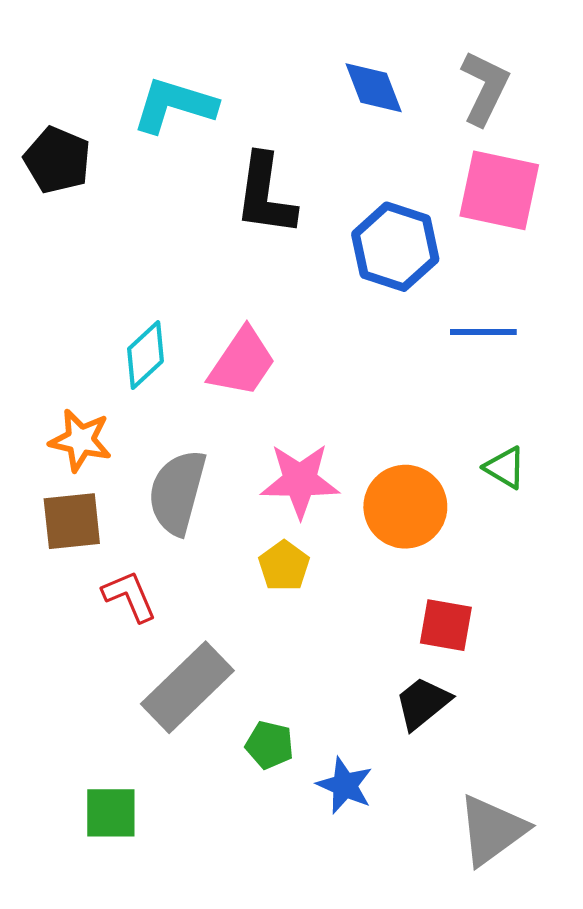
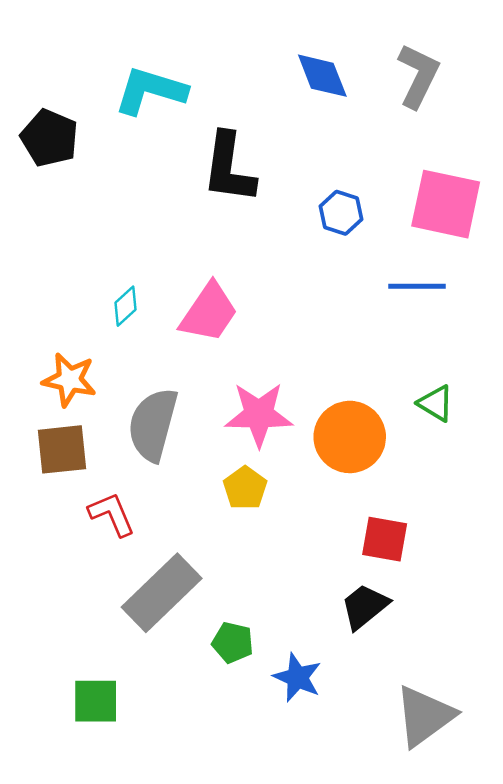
pink square: (499, 190) -> (446, 204), moved
blue hexagon: (395, 247) -> (341, 213), size x0.6
cyan diamond: (145, 355) -> (125, 306), size x0.7

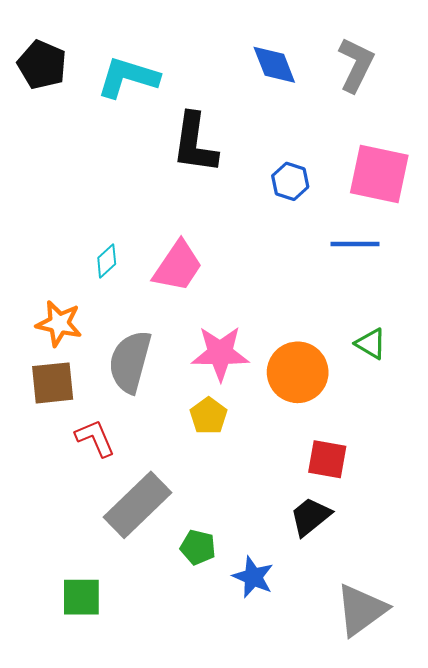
black pentagon: (50, 138) -> (42, 65), moved

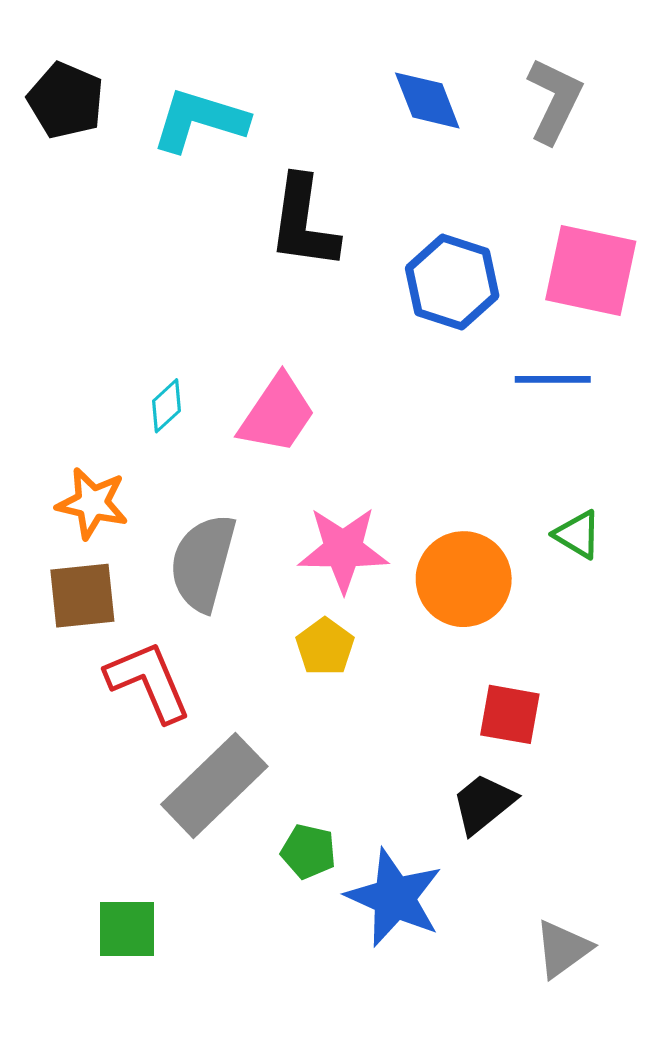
blue hexagon: (290, 181) -> (452, 282), size x1.6
red L-shape: (95, 438) -> (148, 681), size x1.4
blue star: (253, 577) -> (394, 898), size x1.5
gray triangle: (361, 610) -> (563, 949), size x0.7

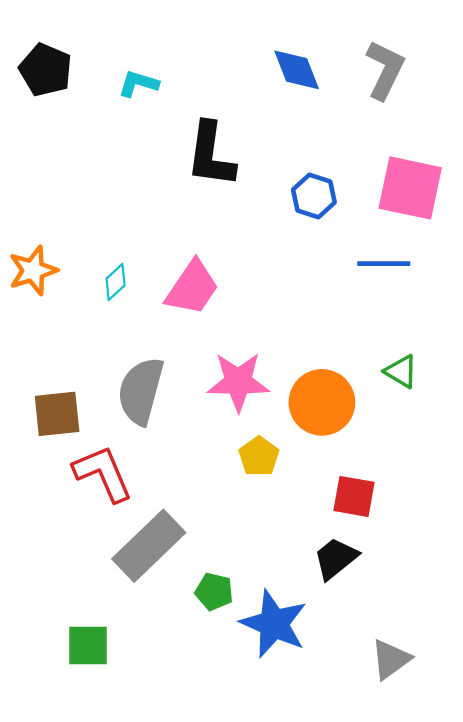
cyan L-shape: (200, 120) -> (138, 84), size x0.6
blue hexagon: (452, 282) -> (314, 196), size x0.7
orange star: (92, 503) -> (33, 271), moved, turned -30
yellow pentagon: (325, 647) -> (259, 456), moved

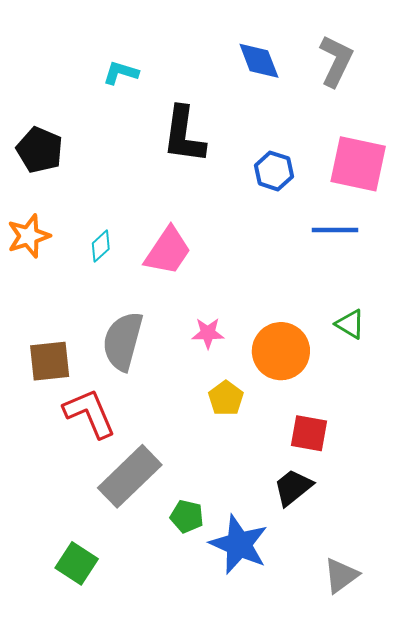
black pentagon: (46, 70) -> (40, 150), moved
pink star: (238, 382) -> (208, 333), size x0.6
green square: (88, 646) -> (77, 563), turned 33

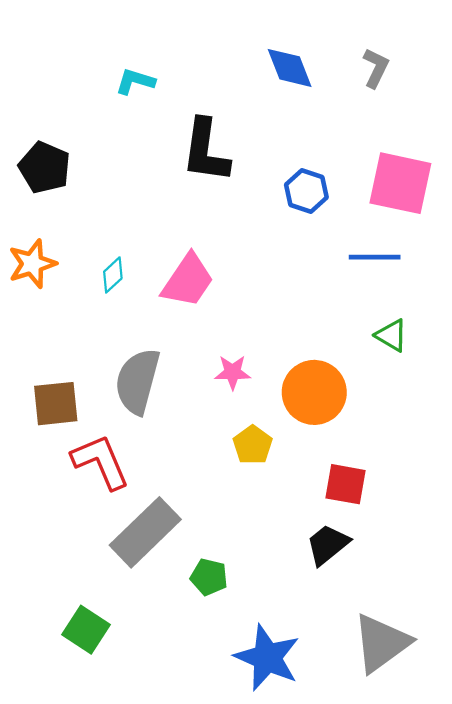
gray L-shape: (336, 61) -> (376, 68), size x0.7
green triangle: (350, 324) -> (391, 335), moved
blue star: (239, 544) -> (267, 658), moved
gray triangle: (341, 575) -> (381, 643), size x1.5

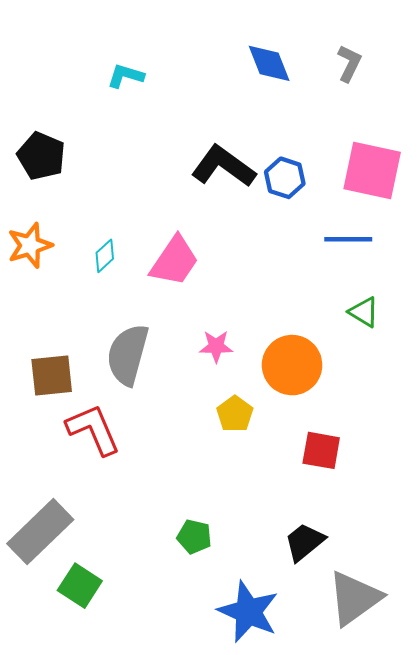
black L-shape: (206, 151) -> (223, 166), moved, turned 118
gray rectangle: (145, 532) -> (40, 532), moved
black trapezoid: (328, 545) -> (305, 542), moved

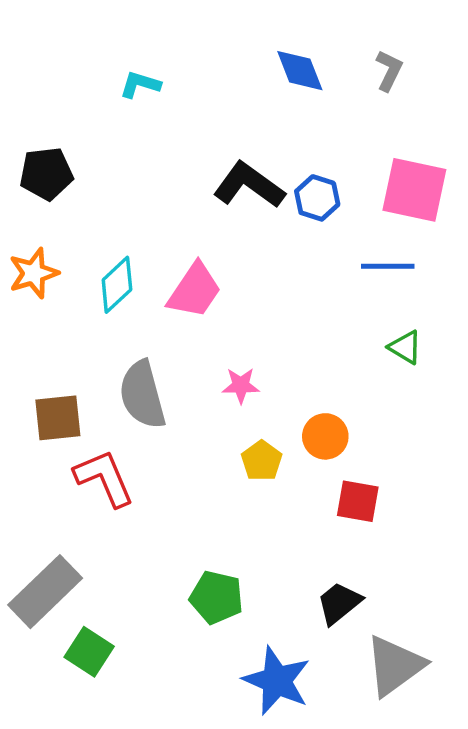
black pentagon: (41, 156) -> (46, 174), turned -30
cyan diamond: (105, 256) -> (117, 285), size x1.5
gray semicircle: (128, 355) -> (142, 395), turned -30
orange circle: (292, 365) -> (325, 436), moved, size x0.7
green pentagon: (194, 537) -> (216, 597), size x1.4

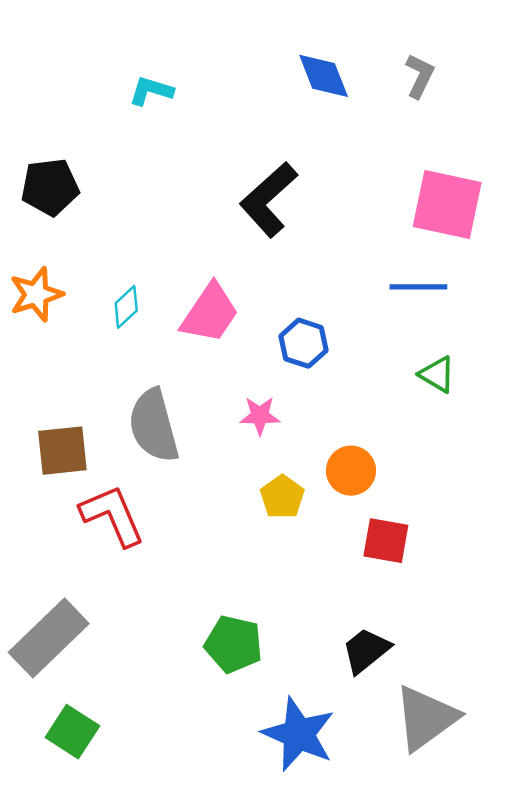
black L-shape: (249, 185) -> (269, 200), turned -78
blue hexagon: (317, 198) -> (304, 343), moved
cyan diamond: (117, 285) -> (126, 307), size x0.7
green square: (89, 652) -> (72, 732), moved

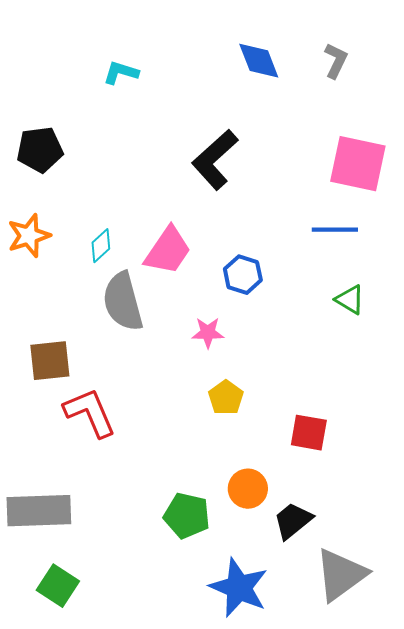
gray semicircle: (154, 426) -> (123, 302), moved
orange circle: (351, 471) -> (248, 489), moved
gray rectangle: (49, 638) -> (39, 511), turned 42

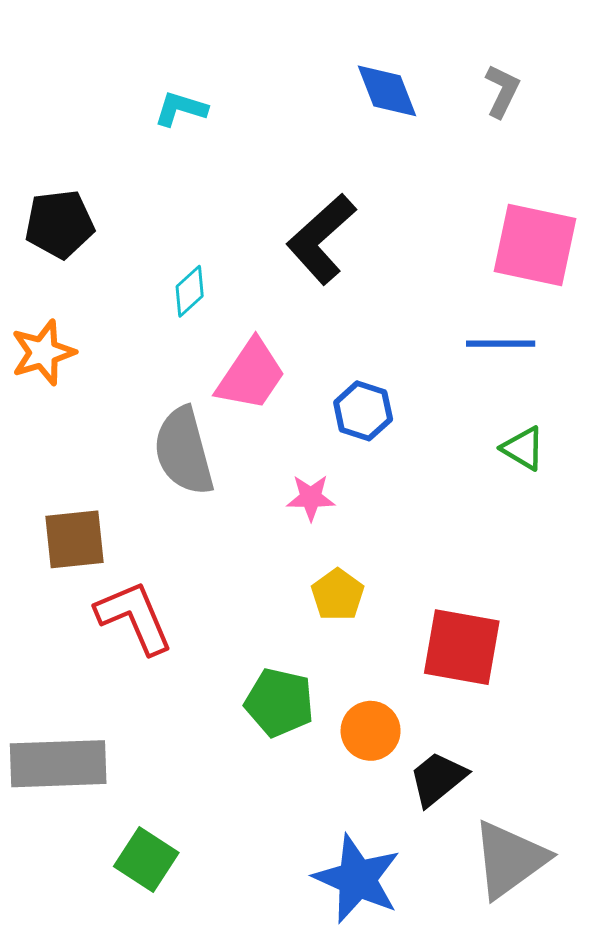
cyan diamond: (101, 246) -> (190, 291), moved
red square: (309, 433) -> (462, 647), size x1.4
green pentagon: (187, 516) -> (279, 702), moved
green square: (58, 586) -> (146, 859), moved

